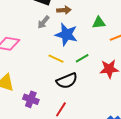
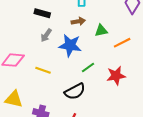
brown arrow: (64, 10) -> (78, 21), moved
yellow line: (56, 59) -> (43, 70), moved

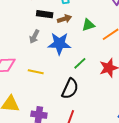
black rectangle: (42, 13) -> (45, 14), moved
black semicircle: (75, 91) -> (70, 89), turned -30

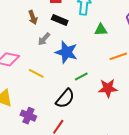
brown arrow: (64, 19) -> (33, 17), moved, turned 72
green triangle: (88, 25) -> (101, 30), moved

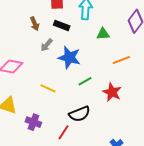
yellow line: (36, 73) -> (48, 88), moved
red star: (108, 88) -> (112, 92), turned 30
black semicircle: (65, 98) -> (80, 114), moved, turned 30

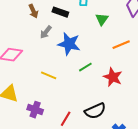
green triangle: (103, 34) -> (102, 19), turned -48
black semicircle: (80, 114) -> (95, 111), moved

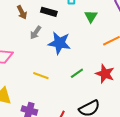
green line: (85, 67) -> (77, 73), moved

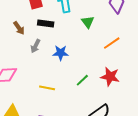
blue star: (59, 43) -> (61, 53), size x0.7

